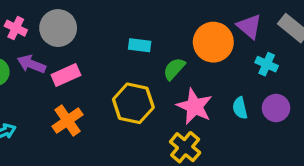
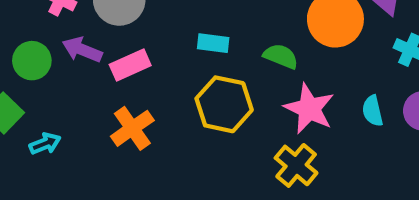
cyan rectangle: (140, 45) -> (213, 43), moved
green semicircle: (174, 69) -> (281, 56), turned 70

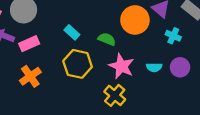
cyan rectangle: (213, 43) -> (72, 32), turned 35
cyan semicircle: (373, 111) -> (154, 67), turned -77

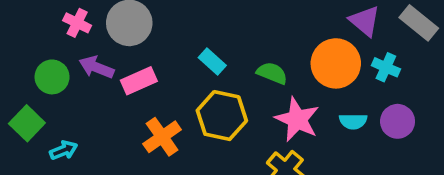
orange circle: (135, 20) -> (336, 63), moved
orange cross: (30, 76) -> (162, 137), moved

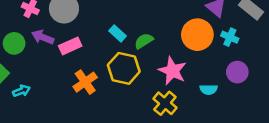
green semicircle: (272, 73) -> (144, 41), moved, turned -54
cyan semicircle: (353, 121) -> (209, 90), moved

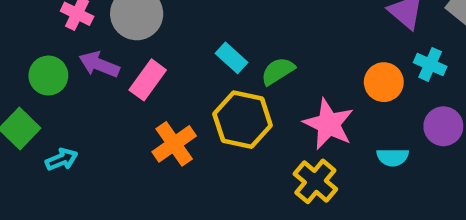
orange circle: (197, 35) -> (384, 82), moved, size x0.7
pink rectangle: (70, 46) -> (148, 80), turned -30

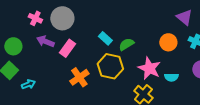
green circle: (48, 76) -> (13, 46), moved
orange circle: (384, 82) -> (168, 42), moved
cyan semicircle: (393, 157) -> (171, 77), moved

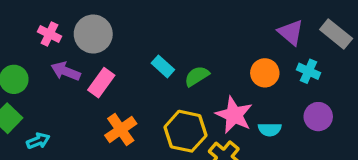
yellow hexagon: (110, 66) -> (185, 131), moved

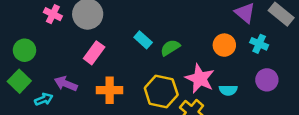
purple arrow: (66, 71) -> (66, 84), moved
orange cross: (121, 130) -> (110, 90), turned 35

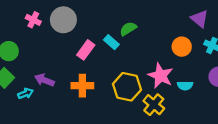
green semicircle: (170, 48) -> (128, 29), moved
pink rectangle: (94, 53) -> (86, 50), moved

